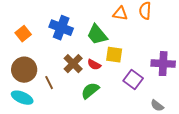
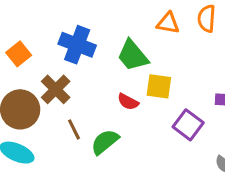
brown cross: (73, 64) -> (56, 89), moved
brown line: (49, 83) -> (74, 129), moved
green semicircle: (90, 91) -> (105, 142), moved

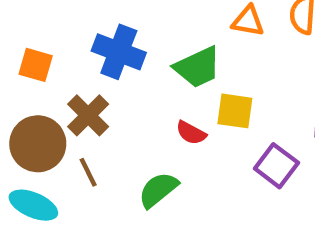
orange square: (19, 54) -> (36, 65), turned -35
green trapezoid: (133, 55) -> (198, 67), turned -75
brown line: (74, 129) -> (88, 172), moved

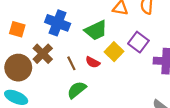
yellow square: (235, 111) -> (114, 52), turned 36
purple square: (276, 166) -> (138, 42), moved
brown line: (88, 172) -> (71, 63), moved

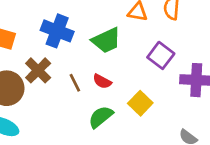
yellow square: (114, 52) -> (140, 103), moved
green semicircle: (77, 90) -> (101, 117), moved

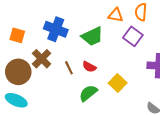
purple square: (161, 55) -> (133, 36), moved

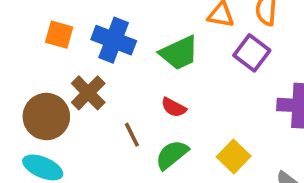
orange square: (17, 35) -> (59, 35), moved
brown line: (69, 68) -> (132, 135), moved
yellow square: (118, 83) -> (234, 157), moved

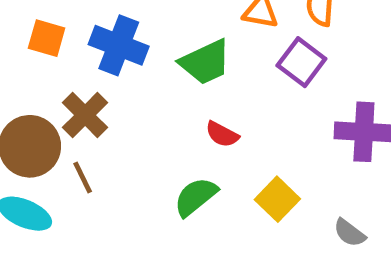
red semicircle: (174, 107) -> (222, 134), moved
brown line: (132, 135) -> (83, 178), moved

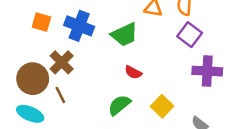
purple square: (301, 62) -> (190, 35), moved

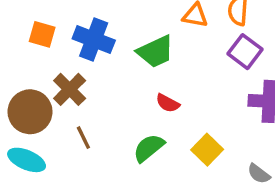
brown line: (60, 95) -> (83, 138), moved

